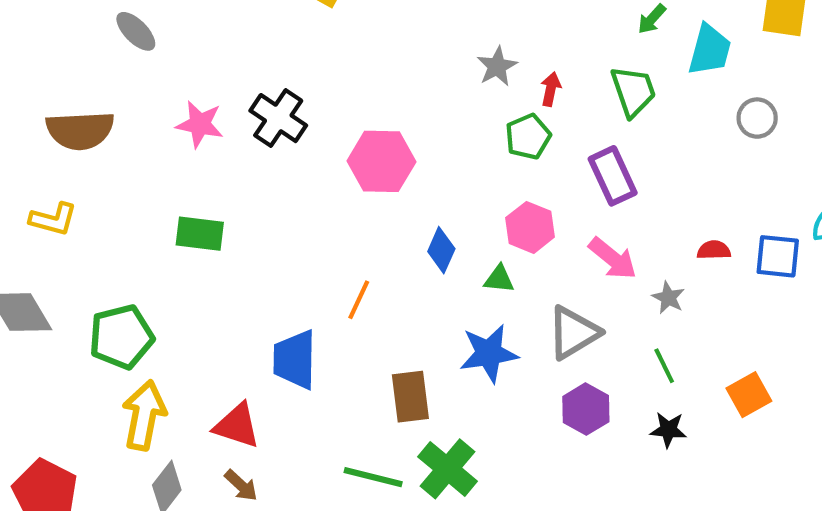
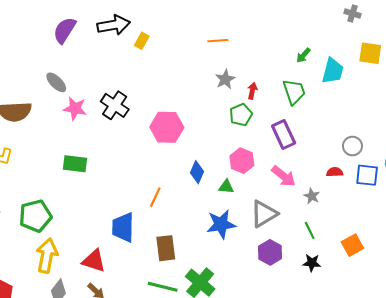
gray ellipse: (136, 31) -> (56, 82), moved
gray circle: (757, 118) -> (352, 146), moved
brown rectangle: (410, 397) -> (166, 248), moved

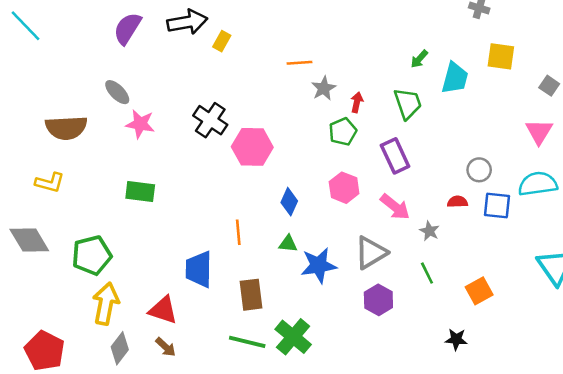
orange line: (218, 41) -> (299, 63), moved
black cross: (115, 105) -> (210, 120), moved
green triangle: (226, 187) -> (288, 244), moved
orange line: (155, 197) -> (238, 232), turned -30
black star: (312, 263) -> (456, 339), moved

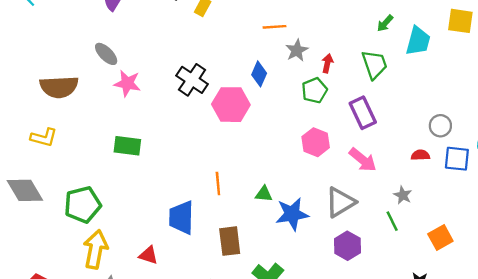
blue diamond: (289, 202) -> (259, 74), moved
gray star: (429, 231) -> (403, 195), moved
red triangle: (163, 310) -> (148, 255), size x0.7

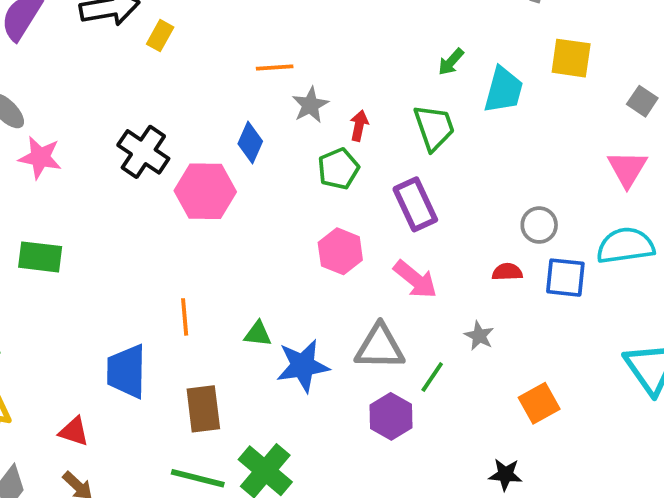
gray triangle: (340, 202) -> (380, 347), turned 32
green line: (392, 221) -> (432, 377), moved, turned 60

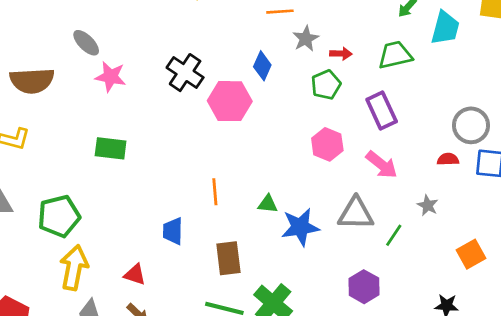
red arrow: (359, 126) -> (341, 54), turned 80
green trapezoid: (434, 127) -> (395, 55), turned -84
gray circle: (539, 225) -> (471, 125), size x1.4
blue trapezoid: (126, 371) -> (173, 231), size x0.7
purple hexagon: (391, 416) -> (364, 287), moved

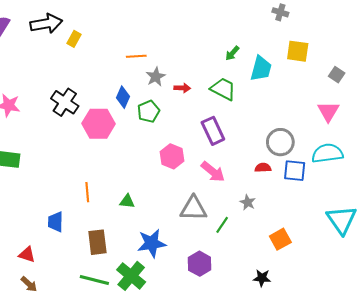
green trapezoid: (395, 55) -> (223, 89), turned 40
green pentagon: (326, 85) -> (149, 111), moved
blue star: (300, 227) -> (152, 243), moved

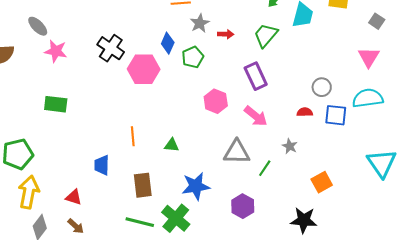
green trapezoid: (223, 89) -> (266, 35), turned -76
gray circle: (280, 142) -> (322, 87), size x0.7
black star: (262, 278) -> (304, 220), size x1.5

